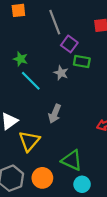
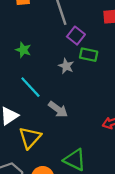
cyan line: (31, 81) -> (30, 87), moved
gray arrow: (55, 114) -> (58, 109), turned -78

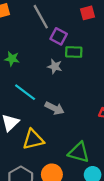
yellow triangle: (30, 138) -> (33, 139), turned 45

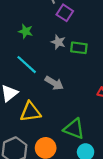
green rectangle: (74, 52) -> (79, 48), moved
green star: (12, 59) -> (26, 31), moved

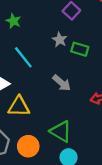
green star: (26, 31) -> (13, 21), moved
gray arrow: (54, 83) -> (62, 83), moved

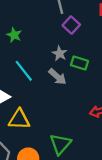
gray arrow: (62, 83) -> (57, 77), moved
green triangle: (61, 131) -> (60, 144), turned 40

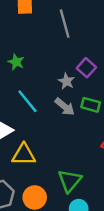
purple square: (71, 25) -> (86, 68), moved
green rectangle: (79, 63) -> (91, 105), moved

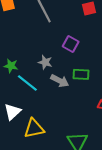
green star: (16, 62) -> (11, 66), moved
gray star: (66, 81) -> (45, 62), moved

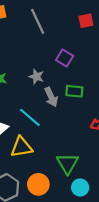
gray arrow: (60, 81) -> (51, 97), turned 36
cyan line: (27, 83) -> (30, 117), moved

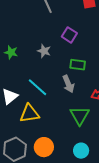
gray arrow: (51, 97) -> (68, 84), moved
green triangle: (67, 164) -> (80, 116), moved

